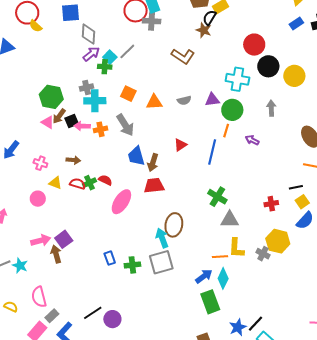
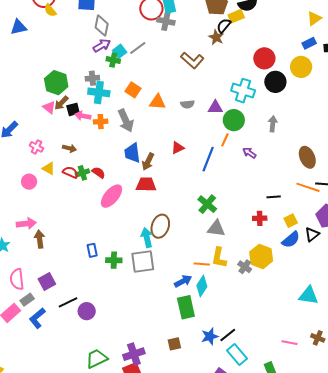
yellow circle: (294, 76) -> (301, 67), moved
black line: (296, 187) -> (274, 197), moved
purple square: (64, 239) -> (47, 281), moved

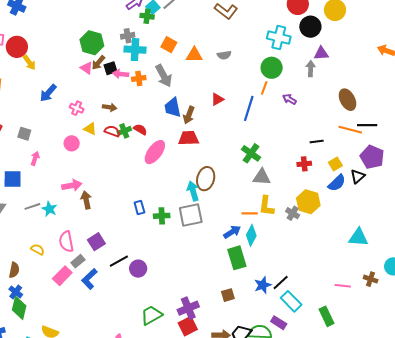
purple triangle: (215, 107) -> (321, 53), moved

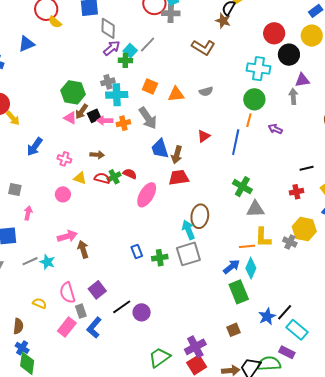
gray rectangle: (78, 261) -> (81, 311), turned -64

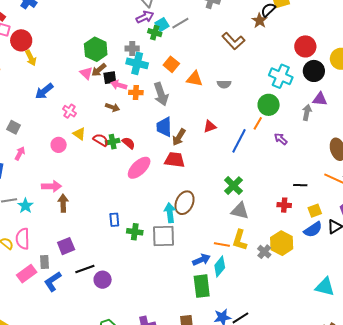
brown arrow: (97, 155) -> (113, 107), moved
pink semicircle: (67, 293) -> (23, 239), moved

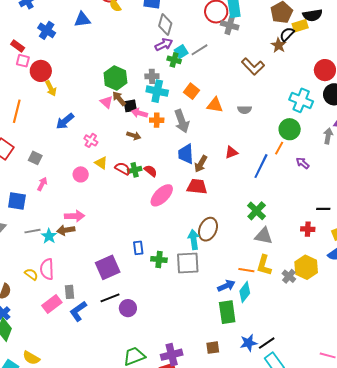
brown arrow: (99, 70) -> (119, 99), turned 91
brown arrow: (63, 203) -> (66, 230), moved, turned -96
purple square: (66, 246) -> (108, 267), moved, size x1.4

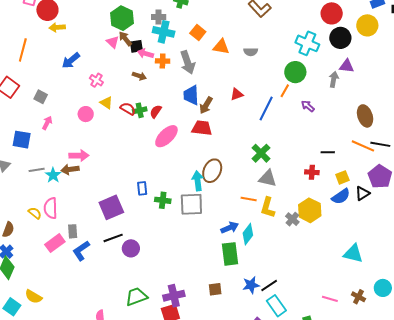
yellow arrow: (51, 88) -> (57, 27), turned 112
red semicircle: (151, 171) -> (156, 112), turned -96
orange line: (246, 270) -> (249, 199), moved

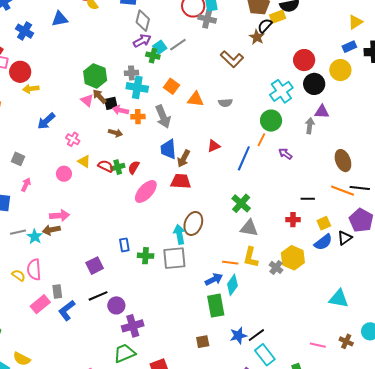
cyan cross: (307, 43) -> (281, 91), turned 35
orange line: (249, 199) -> (230, 263), moved
purple square: (111, 207) -> (95, 266), size x0.7
purple cross: (174, 296) -> (133, 326), moved

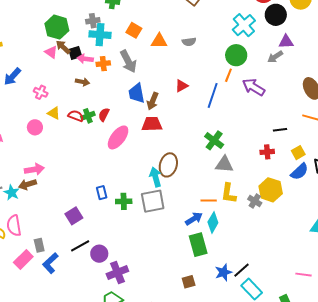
gray arrow: (310, 126) -> (275, 57), turned -126
purple arrow: (285, 154) -> (254, 87), size x1.6

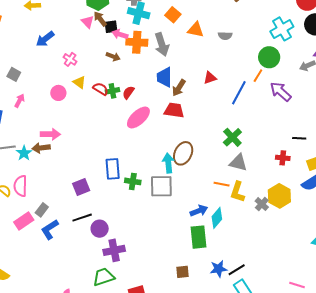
orange cross: (103, 64) -> (137, 42), size x1.5
blue rectangle: (102, 193) -> (113, 169), size x1.5
orange line: (209, 201) -> (222, 184), moved
gray rectangle: (39, 245) -> (42, 210), turned 40

